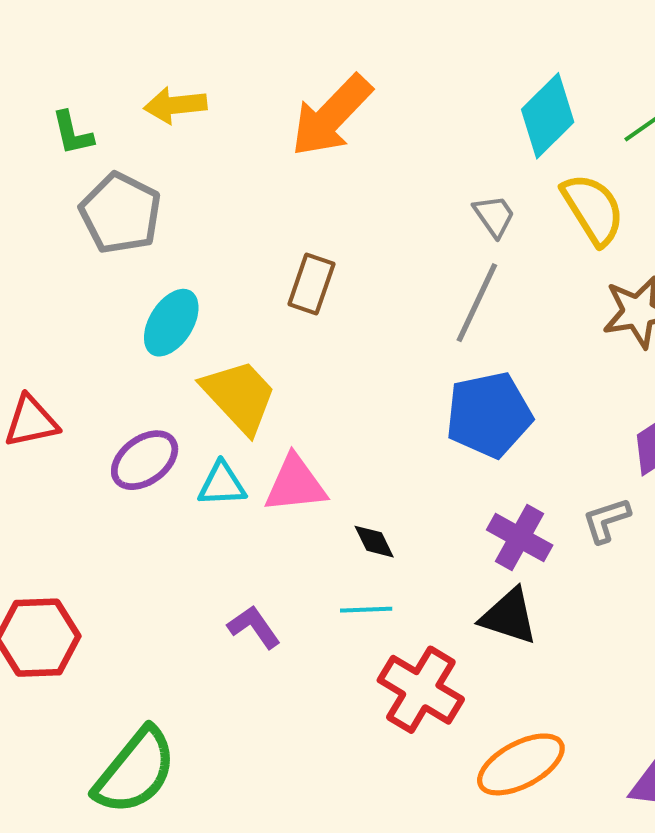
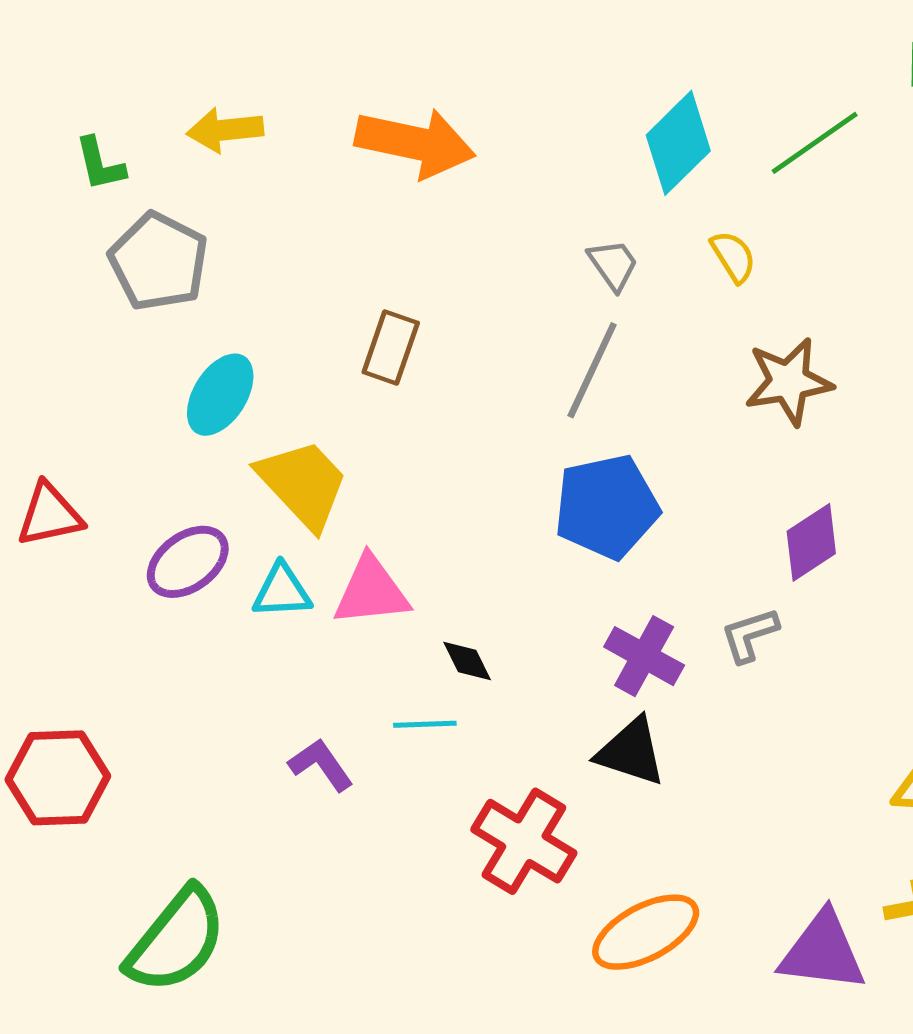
orange arrow: (331, 116) -> (415, 143), turned -122
yellow semicircle: (593, 209) -> (733, 257), size x0.6
cyan line: (366, 610) -> (425, 724), moved

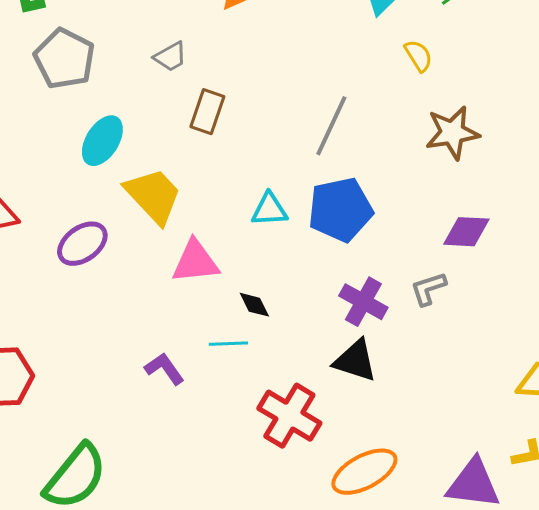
gray trapezoid: (613, 265) -> (170, 57), moved, turned 96
purple diamond: (811, 542) -> (466, 232), turned 36
cyan triangle: (282, 591) -> (269, 210), moved

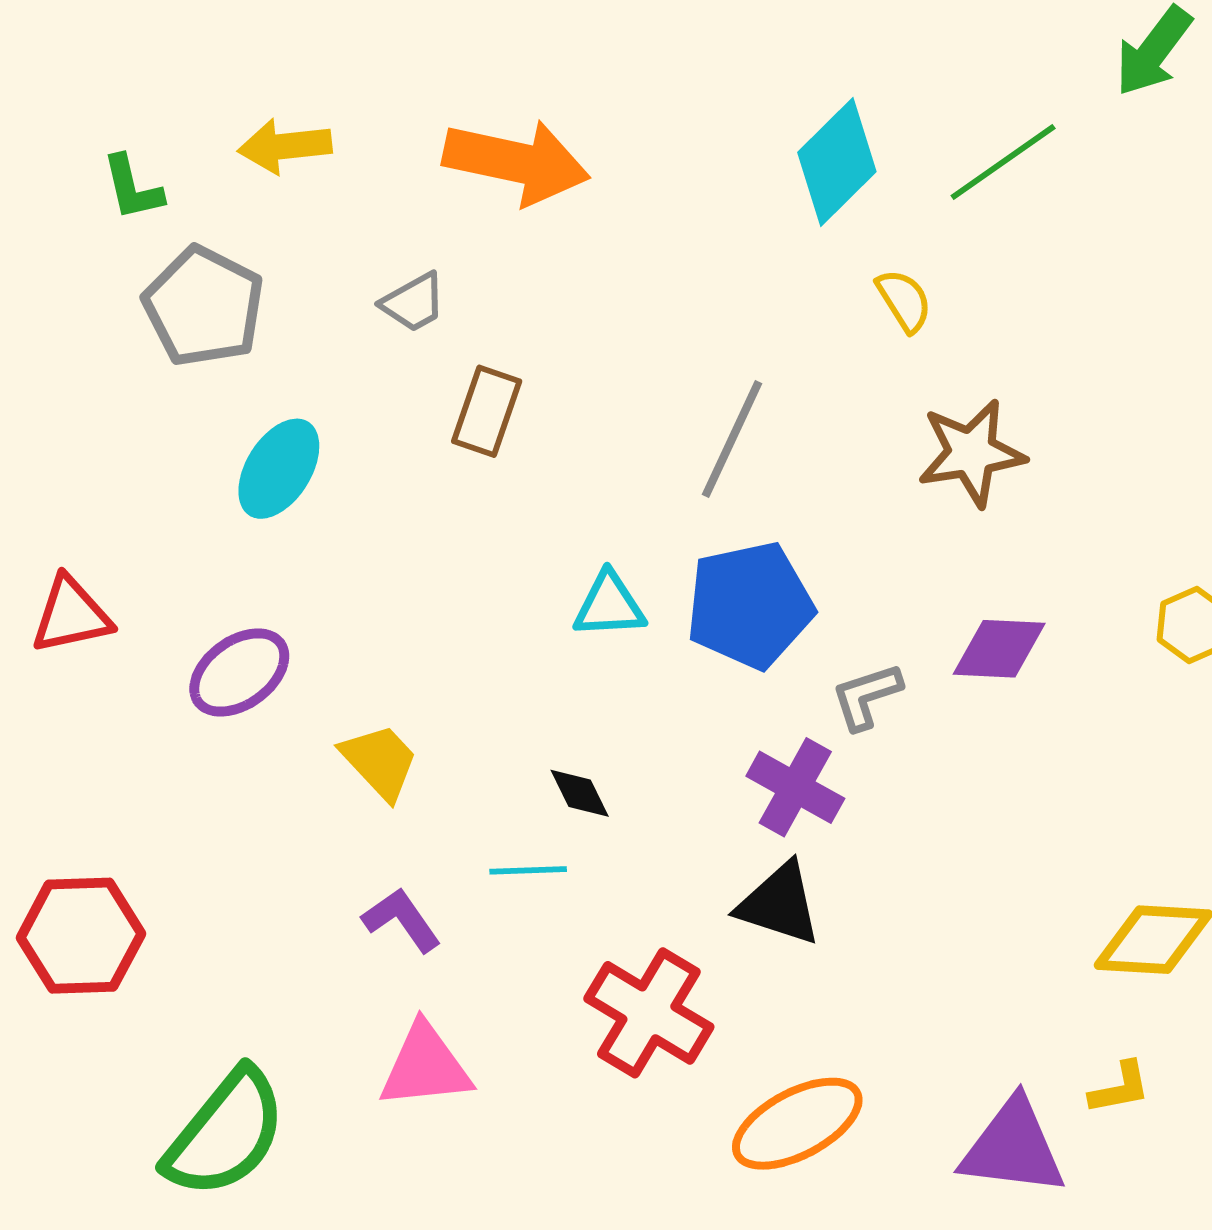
yellow trapezoid: (153, 196) -> (380, 762), moved, size x0.7
pink triangle: (195, 262) -> (425, 1066), moved
gray L-shape: (428, 289) -> (867, 696), moved

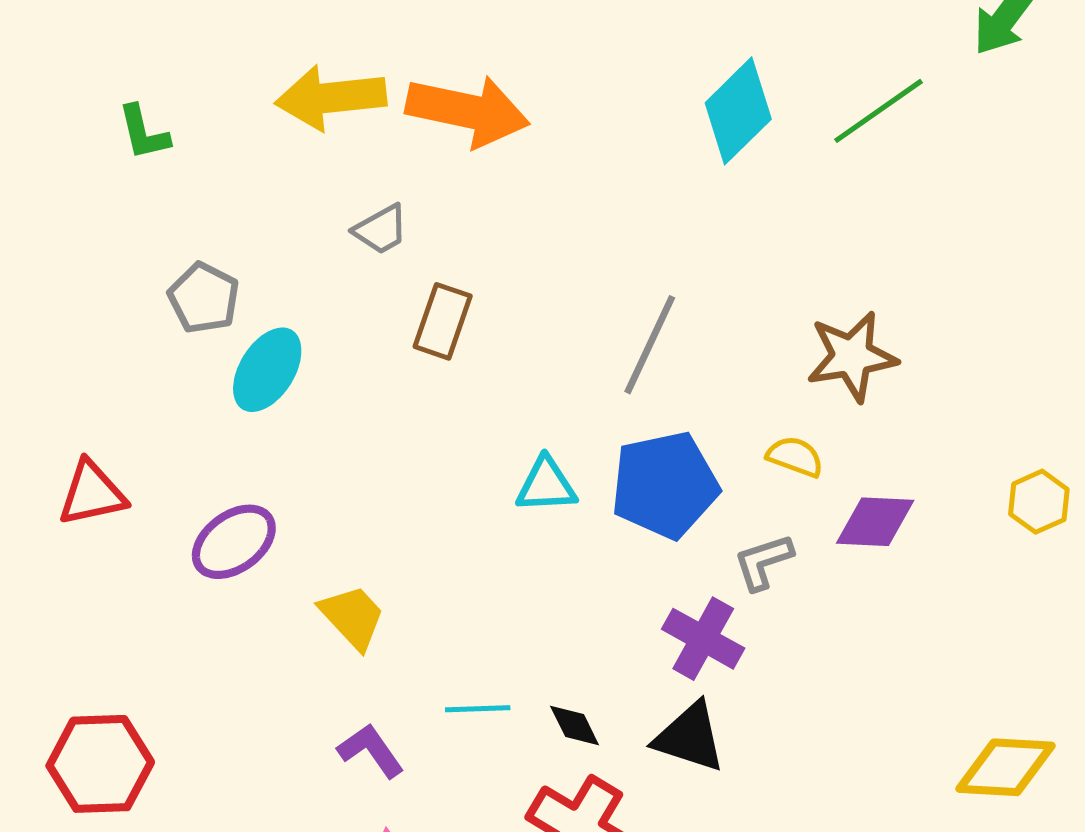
yellow arrow: (285, 146) -> (331, 98), moved, size x1.4
yellow semicircle: (904, 301) -> (795, 457), moved, turned -38
gray pentagon: (204, 306) -> (204, 298), moved, size x0.7
black diamond: (580, 793) -> (575, 726), moved

